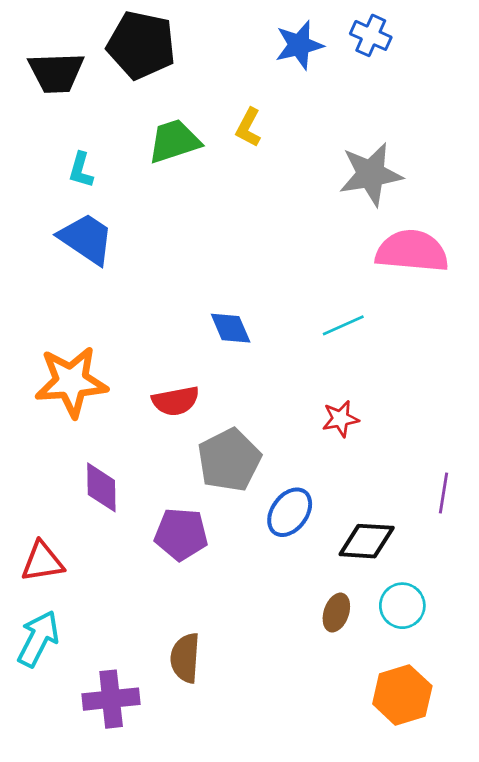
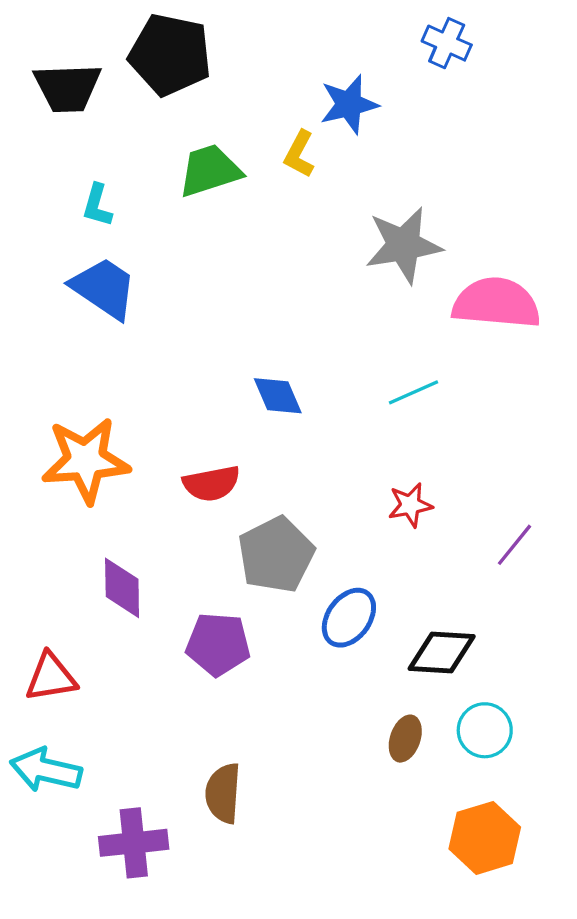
blue star: (299, 45) -> (349, 104), moved
gray star: (371, 174) -> (404, 245), moved
purple line: (444, 493) -> (515, 545), moved, turned 30
cyan arrow: (38, 639) -> (46, 770), turned -104

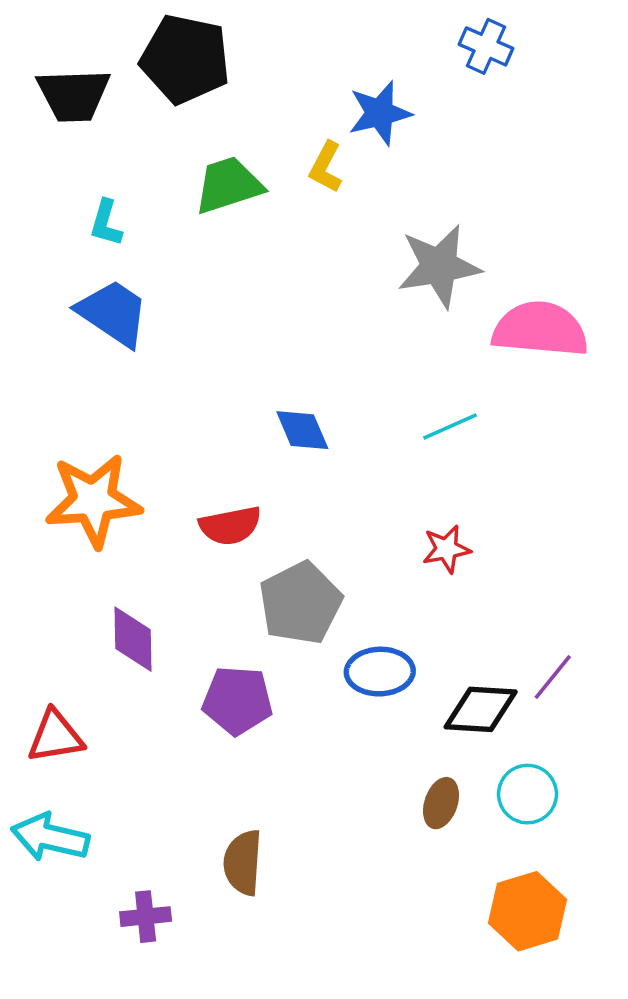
purple line: (515, 545) -> (553, 677), moved
blue ellipse: (349, 618) -> (380, 672), turned 52
purple cross: (134, 843) -> (146, 917), size x0.7

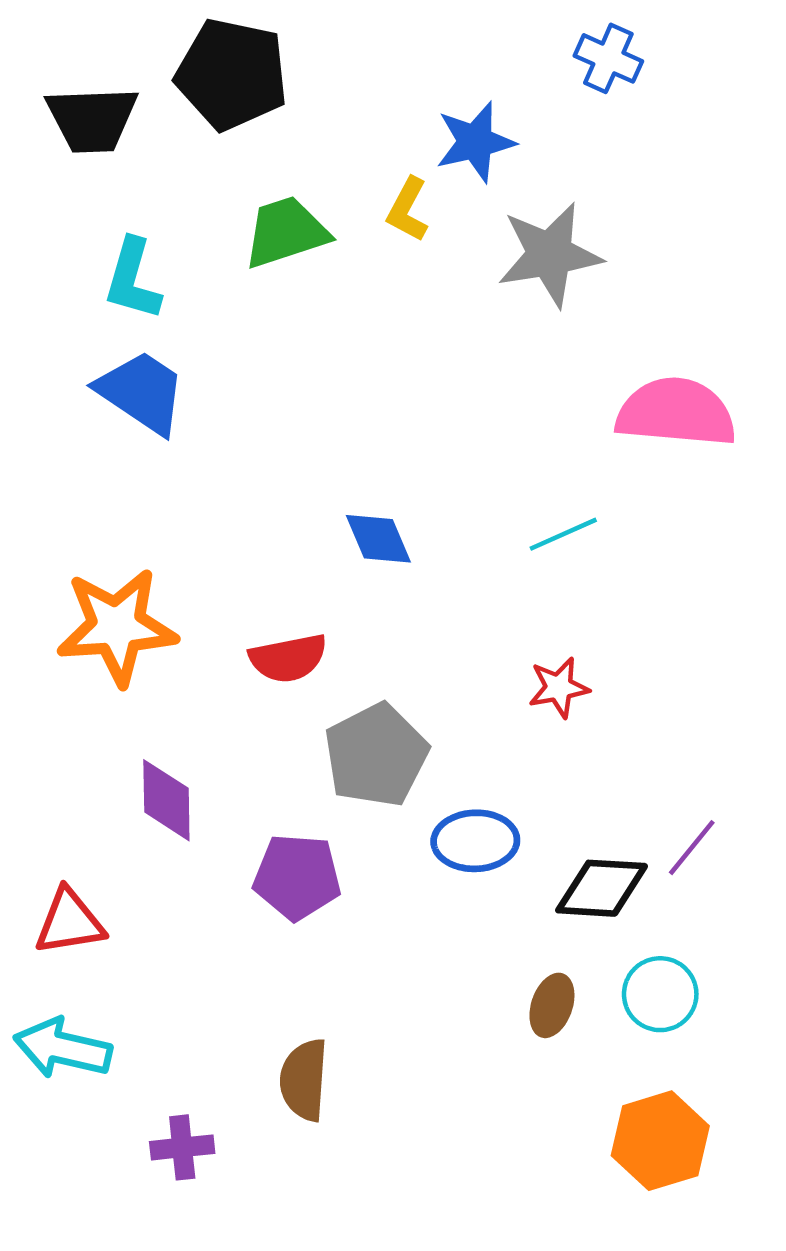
cyan L-shape: (106, 223) -> (133, 279), size x1.4
gray star: (439, 266) -> (550, 255), moved

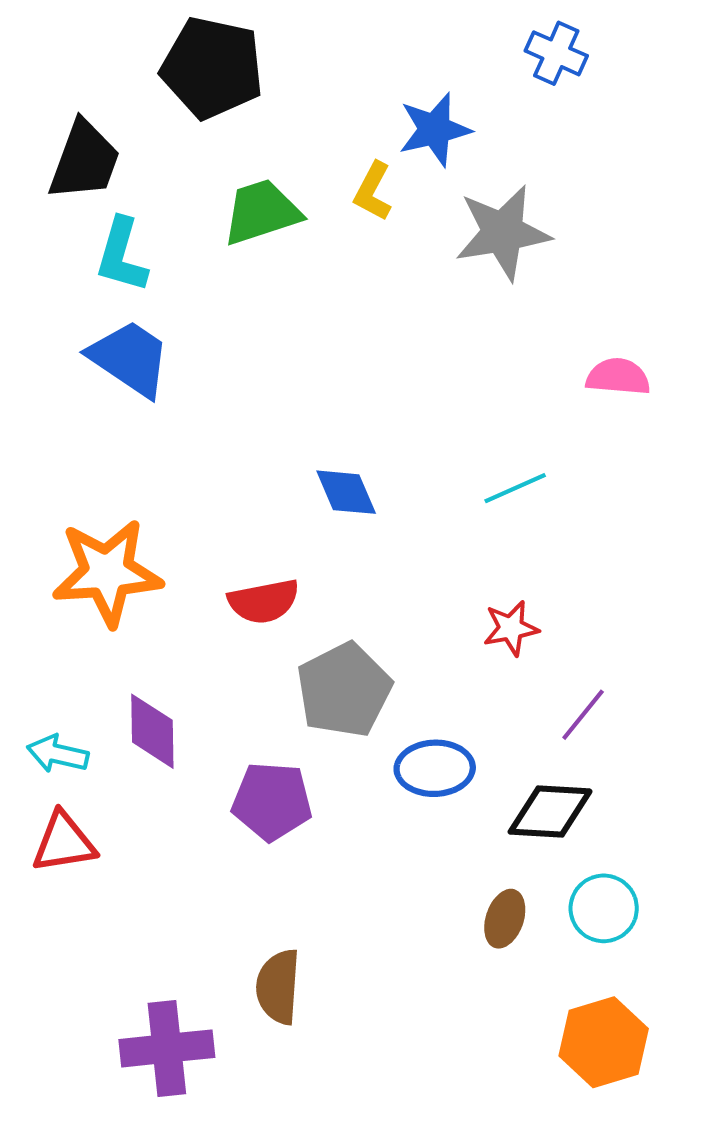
black trapezoid: (92, 119) -> (84, 160), moved, turned -68
pink semicircle: (676, 412) -> (618, 377), size x0.6
purple line: (692, 848) -> (583, 715), moved
cyan arrow: (63, 1048) -> (58, 754), moved, size x0.7
purple cross: (182, 1147) -> (167, 1048), size x1.6

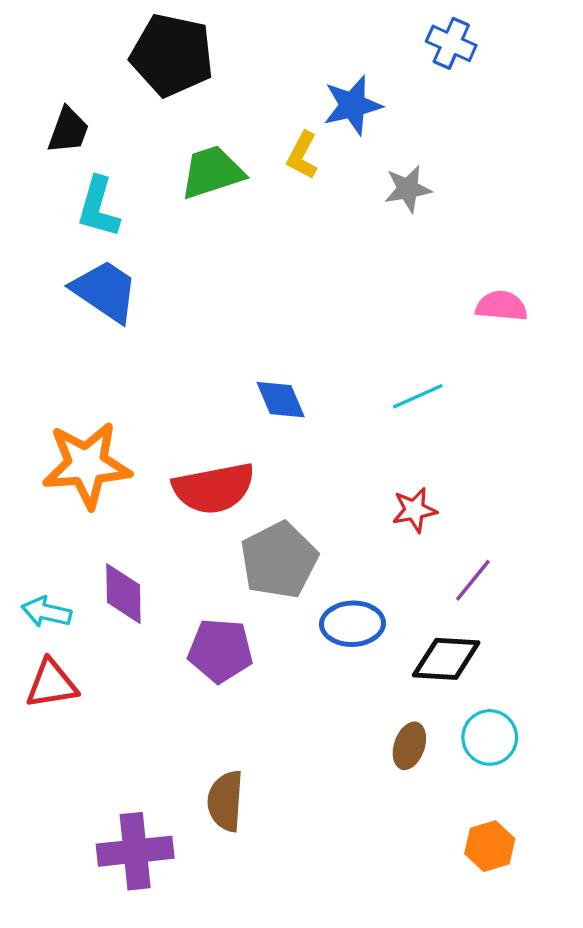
black trapezoid: (84, 160) -> (68, 130), size x0.7
gray star: (503, 233) -> (408, 189), size x0.6
red semicircle: (264, 601) -> (214, 488), size x1.4
orange hexagon: (604, 1042) -> (490, 846), size x0.7

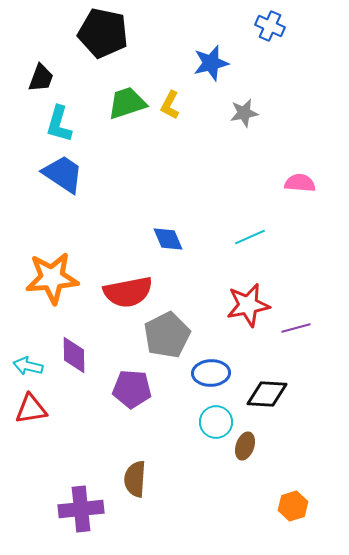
yellow L-shape: (302, 155) -> (170, 105), moved
red star: (414, 510) -> (248, 305), size x1.6
purple line: (473, 580) -> (296, 328), moved, turned 36
cyan circle: (490, 737) -> (216, 422), moved

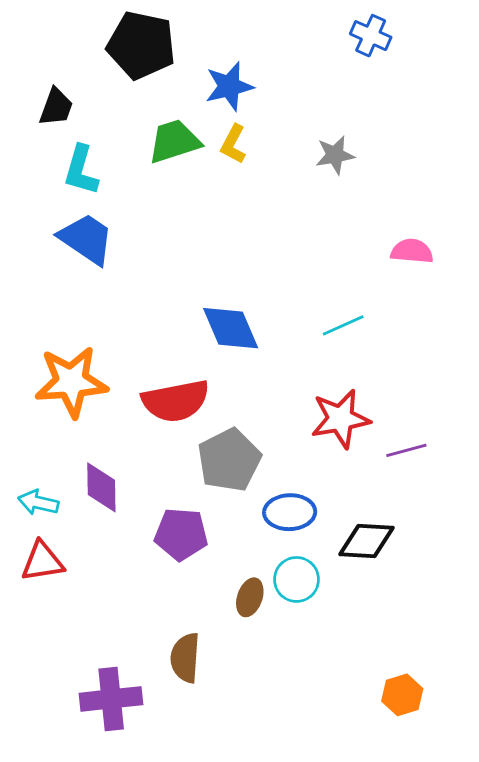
blue star: (211, 63) -> (229, 86), moved
blue diamond: (168, 239) -> (231, 328), size x1.4
brown ellipse: (245, 446) -> (250, 597), moved

